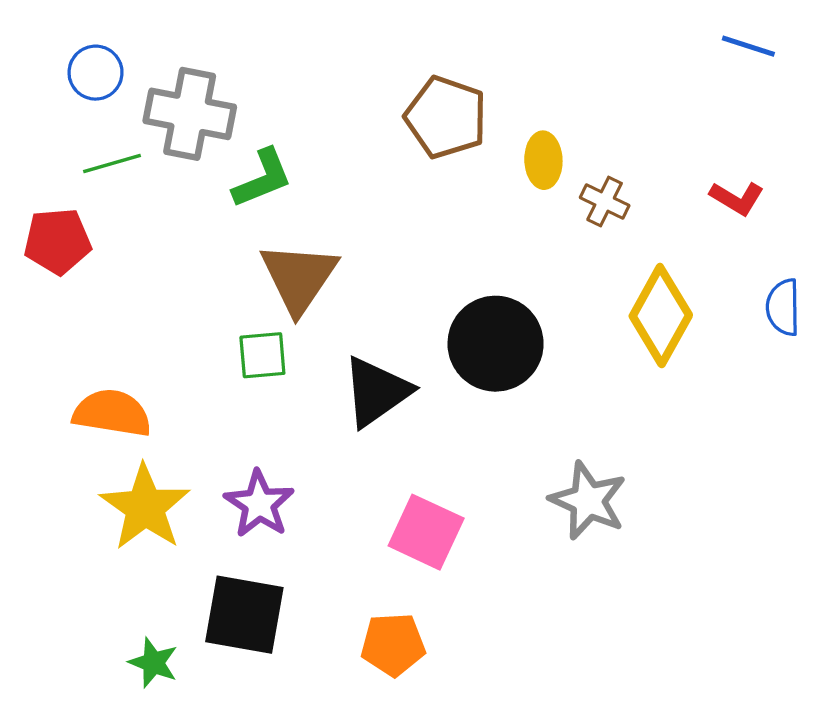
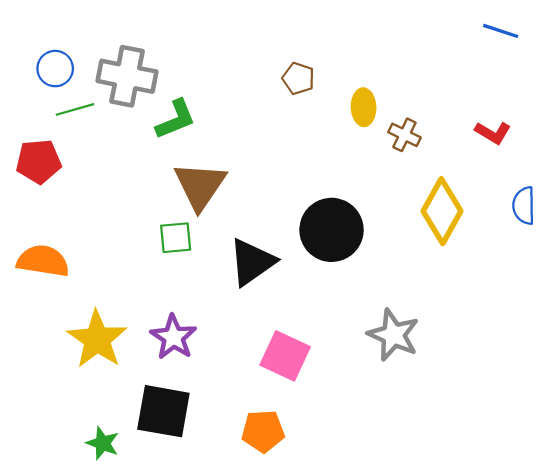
blue circle: (96, 73) -> (55, 69), moved
brown pentagon: (446, 117) -> (298, 78), size x0.6
orange semicircle: (112, 413) -> (43, 261), moved

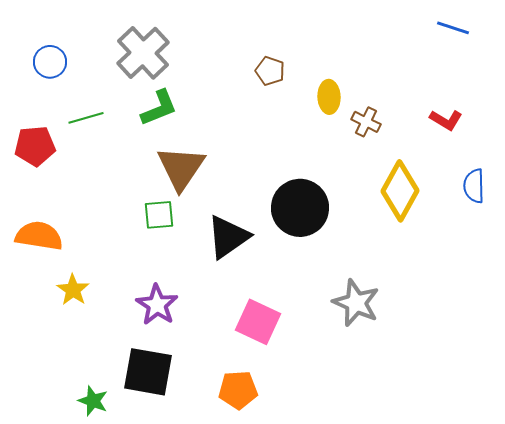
gray cross: (127, 76) -> (143, 53), moved, turned 36
green line: (75, 109) -> (86, 118), moved
yellow star: (97, 339) -> (73, 290), moved, size x0.6

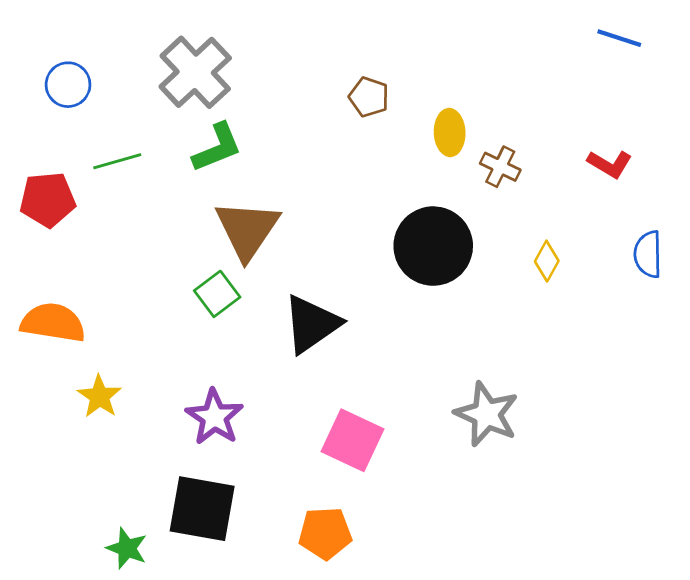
yellow diamond: (400, 191) -> (547, 261), size x0.5
black circle: (300, 208) -> (433, 246), moved
green square: (159, 215) -> (217, 294), turned -32

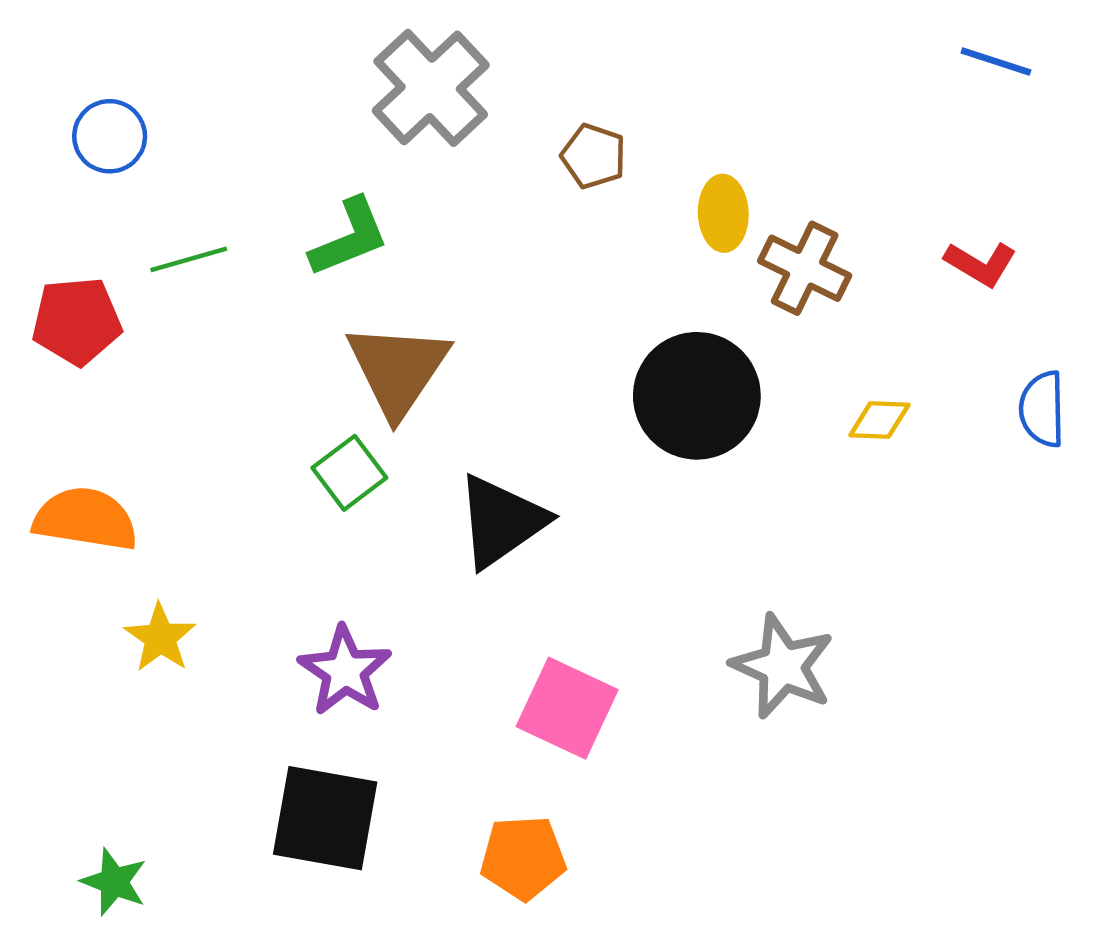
gray cross: (195, 72) -> (431, 88), moved
brown cross: (500, 167) -> (805, 268), size x1.4
yellow diamond: (547, 261) -> (879, 420), turned 63
green star: (127, 548) -> (114, 882), moved

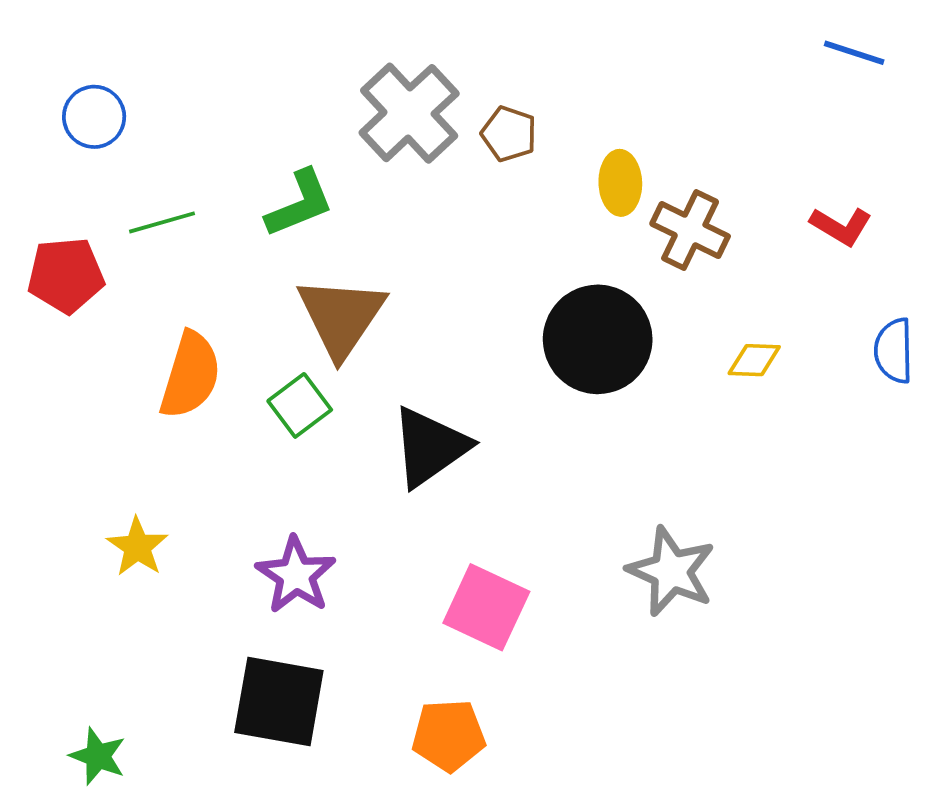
gray cross: (431, 88) -> (409, 113), moved
orange semicircle: (85, 519) -> (190, 375), moved, turned 98

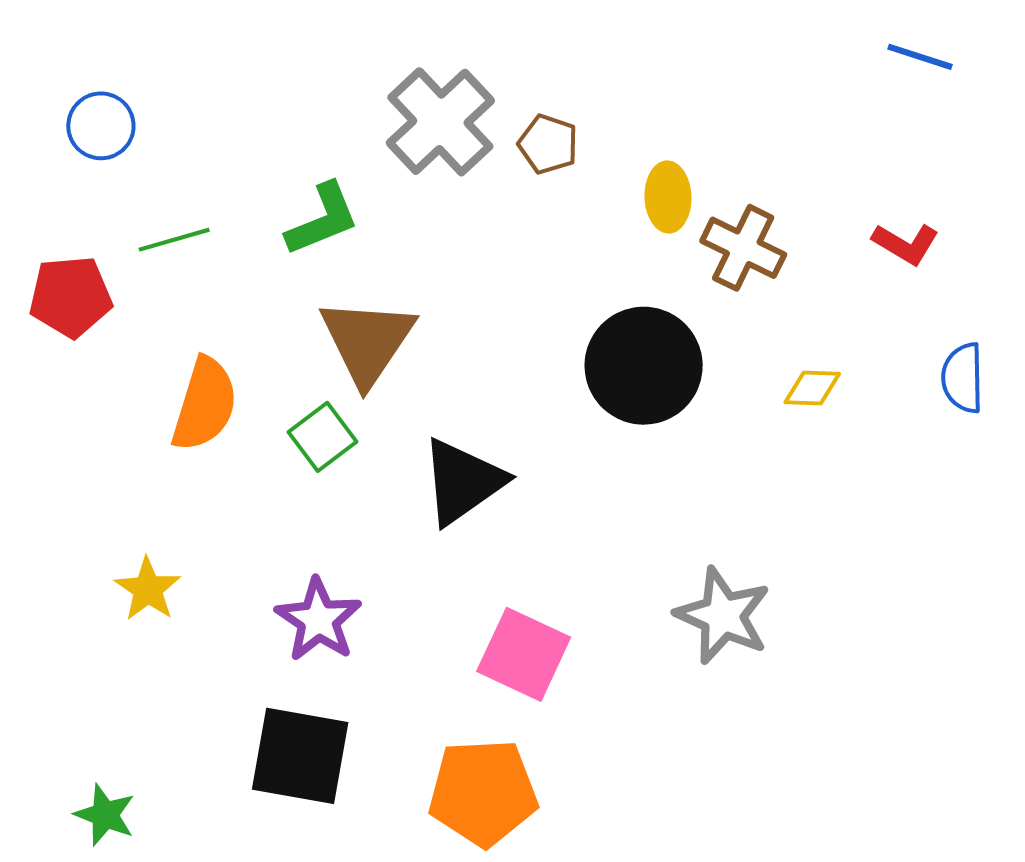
orange pentagon: (449, 735) -> (483, 792), size x1.4

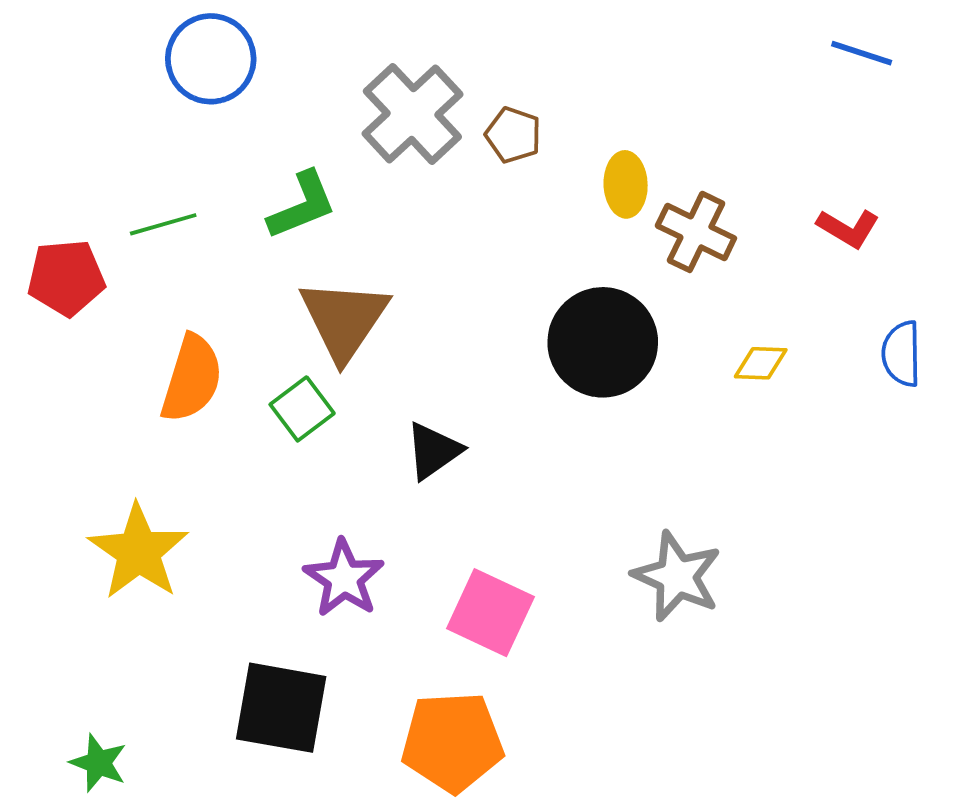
blue circle: (101, 126) -> (211, 59), moved, size x1.4
black triangle: (463, 482) -> (433, 451), size x0.7
yellow star: (148, 589) -> (138, 552), size x1.6
purple star: (318, 620) -> (344, 578), moved

